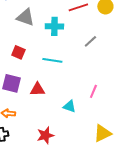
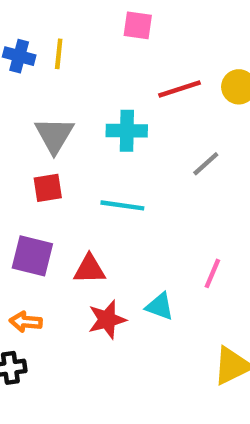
gray triangle: (25, 17) -> (54, 135), moved, turned 42
red square: (18, 52) -> (48, 188), turned -32
red star: (45, 135) -> (107, 320), moved

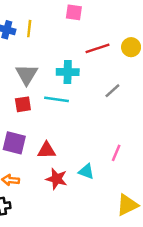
cyan line: (122, 205) -> (57, 99), moved
red star: (107, 320) -> (57, 179), turned 30

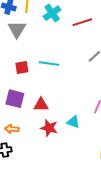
cyan cross: (68, 72) -> (52, 13), moved, turned -36
gray triangle: (27, 74) -> (17, 29), moved

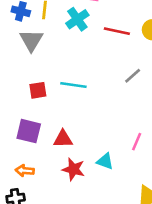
red line: (82, 22) -> (117, 31), turned 30

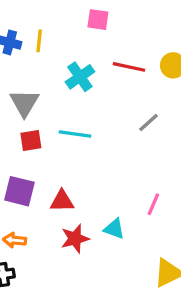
cyan cross: (77, 19) -> (80, 77), moved
gray triangle: (31, 40) -> (24, 103), moved
red star: (73, 169) -> (75, 239), turned -30

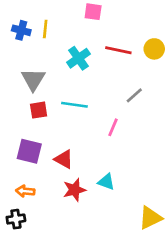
red triangle: (62, 201) -> (64, 159), turned 30
pink line: (153, 204) -> (113, 127), moved

